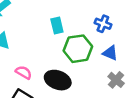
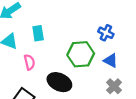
cyan rectangle: (57, 25) -> (38, 33), moved
pink semicircle: (24, 72) -> (29, 62), moved, turned 42

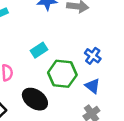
cyan rectangle: (38, 33) -> (39, 50), moved, turned 56

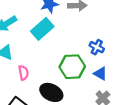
cyan rectangle: (39, 50) -> (42, 29), moved, size x1.5

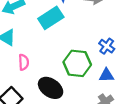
blue triangle: (100, 74) -> (106, 75), turned -40

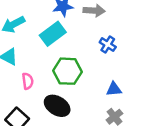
blue cross: (107, 46) -> (108, 45), moved
green hexagon: (77, 63) -> (67, 71), moved

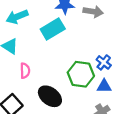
blue cross: (108, 45) -> (104, 62), moved
green hexagon: (67, 71) -> (81, 74), moved

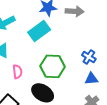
green hexagon: (81, 74) -> (53, 66), moved

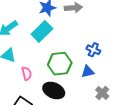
blue triangle: (91, 79) -> (88, 72), moved

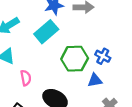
green hexagon: (60, 64) -> (75, 59), moved

